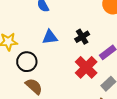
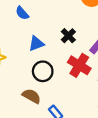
black circle: (27, 62) -> (43, 71), moved

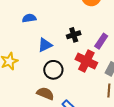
blue semicircle: (22, 13) -> (29, 18), turned 128
black cross: (68, 36) -> (74, 35), turned 32

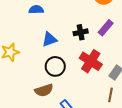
purple rectangle: (101, 41) -> (106, 28), moved
brown semicircle: (45, 94) -> (44, 90), turned 132

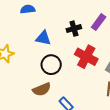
blue triangle: (49, 39) -> (43, 38), turned 35

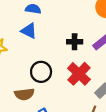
blue triangle: (43, 38) -> (29, 31), moved

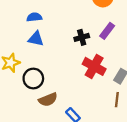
black circle: (41, 72) -> (33, 78), moved

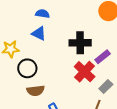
purple rectangle: (107, 31) -> (103, 57), moved
black cross: (82, 37) -> (80, 43), size x1.5

